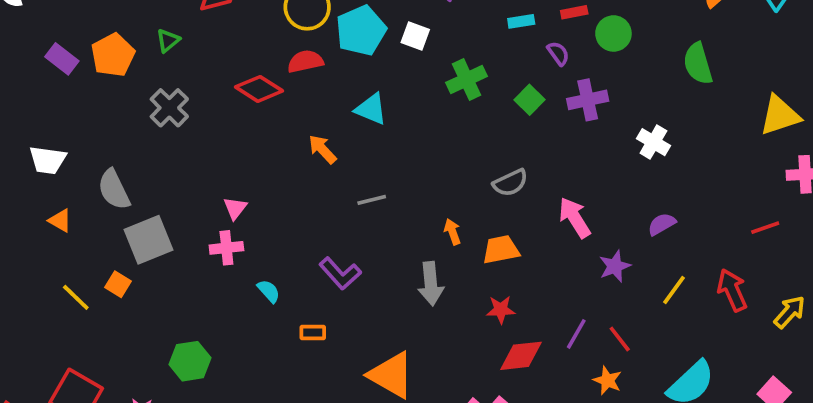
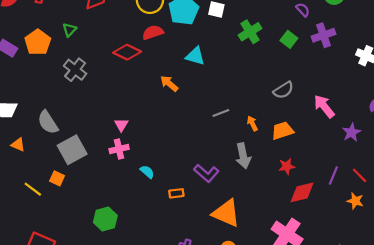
gray line: (372, 200) -> (221, 113), moved
purple L-shape: (340, 273) -> (206, 173), moved

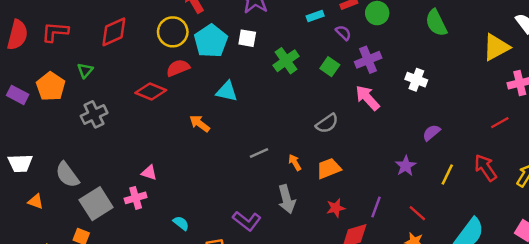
gray cross: (75, 70) -> (94, 114), turned 30
pink arrow: (324, 106) -> (367, 98), moved
pink triangle: (121, 125) -> (149, 173), turned -40
pink cross: (119, 149) -> (136, 198), moved
purple line: (333, 175) -> (376, 207), moved

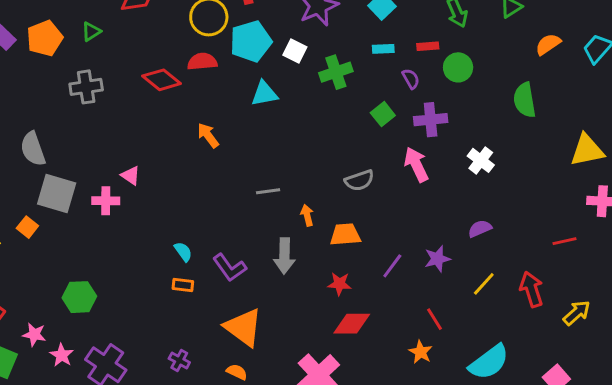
green cross: (286, 61) -> (336, 72), moved
cyan triangle: (227, 91) -> (264, 94), moved, turned -40
gray square: (96, 204) -> (57, 193), turned 32
purple line: (376, 207) -> (392, 266), moved
cyan semicircle: (181, 223) -> (183, 252), moved

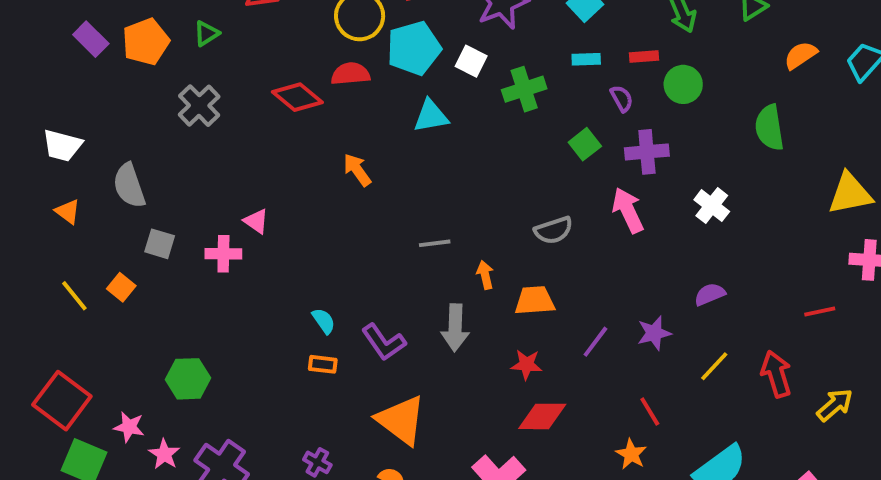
gray cross: (86, 87) -> (199, 106), turned -36
gray square: (57, 193) -> (160, 244), size x0.6

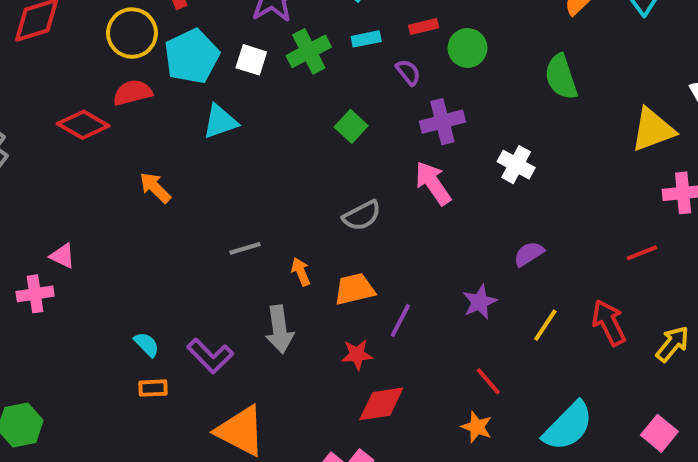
green cross: (524, 89) -> (309, 51), moved
green square: (585, 144) -> (351, 126), moved
purple line: (595, 342) -> (400, 320), moved

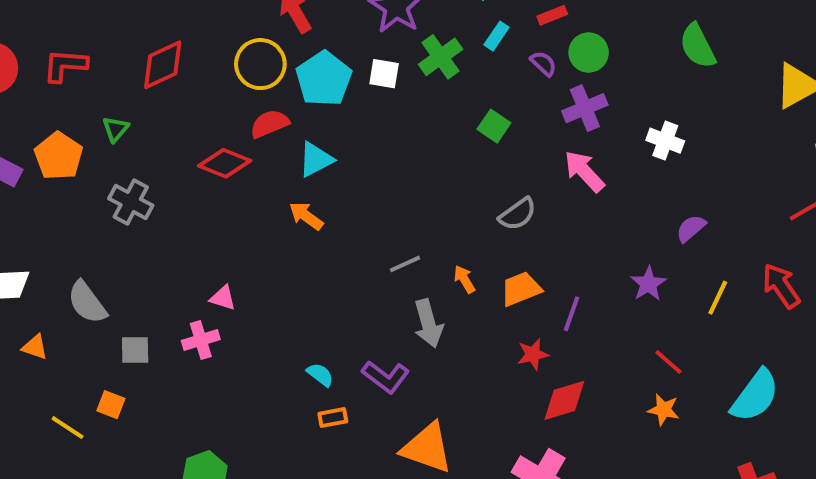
cyan rectangle: (366, 39) -> (496, 36), turned -36
green circle: (468, 48) -> (589, 53), moved
cyan triangle: (220, 122) -> (316, 159), moved
gray arrow: (279, 329) -> (428, 323), moved

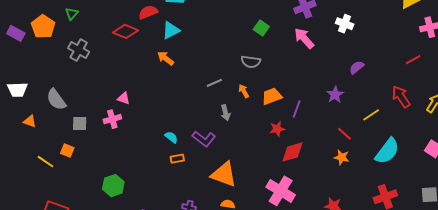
green square: (494, 126) -> (261, 28), moved
gray semicircle: (518, 214) -> (251, 62), moved, turned 42
yellow line: (718, 298) -> (371, 115), moved, turned 30
gray arrow: (428, 323) -> (225, 113), size x0.7

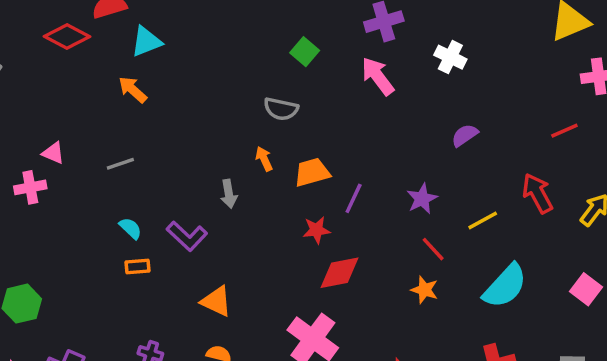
gray line: (214, 83) -> (120, 164), moved
purple star: (335, 95) -> (422, 199), moved
orange triangle: (224, 174) -> (216, 301), size x0.7

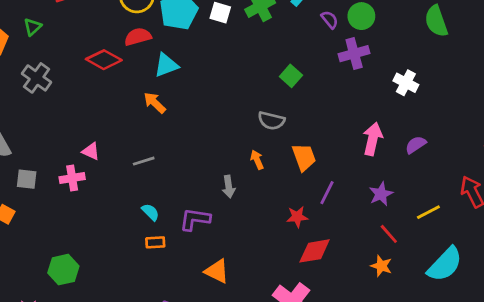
pink arrow: (378, 76) -> (373, 139), moved, turned 48
orange trapezoid: (312, 172) -> (304, 157), moved, turned 84
purple L-shape: (187, 236) -> (195, 219), turned 144

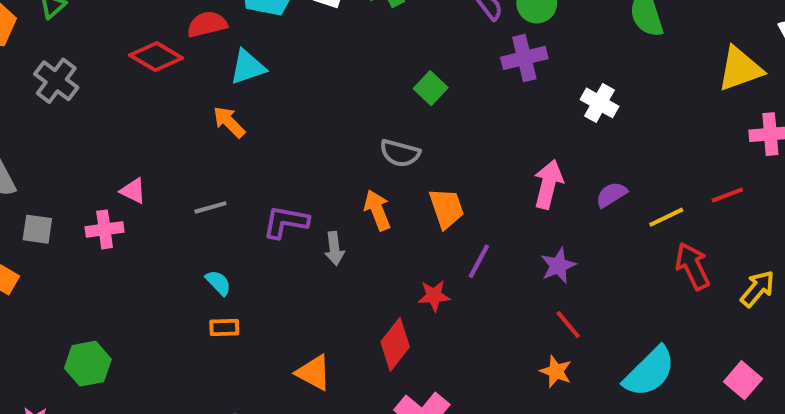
orange arrow: (257, 160) -> (377, 210), size x1.4
yellow line: (428, 212) -> (666, 217), moved
purple L-shape: (195, 219) -> (286, 222), moved
red diamond: (315, 251) -> (395, 344), moved, turned -44

